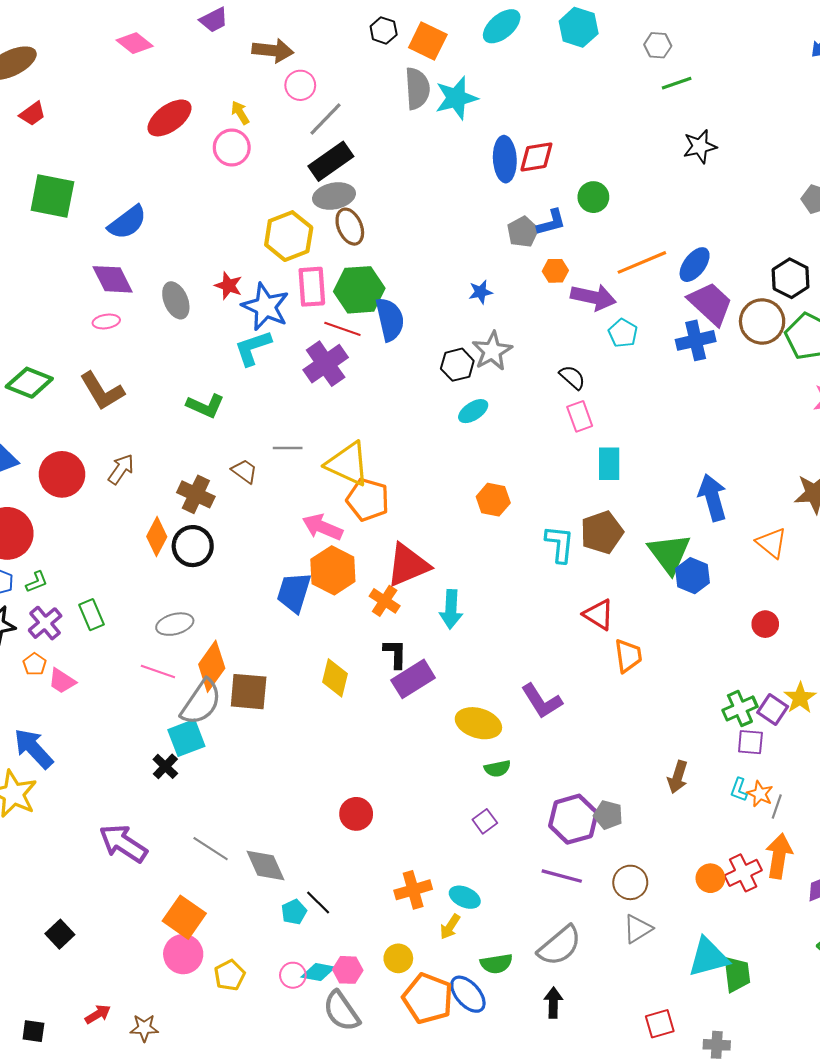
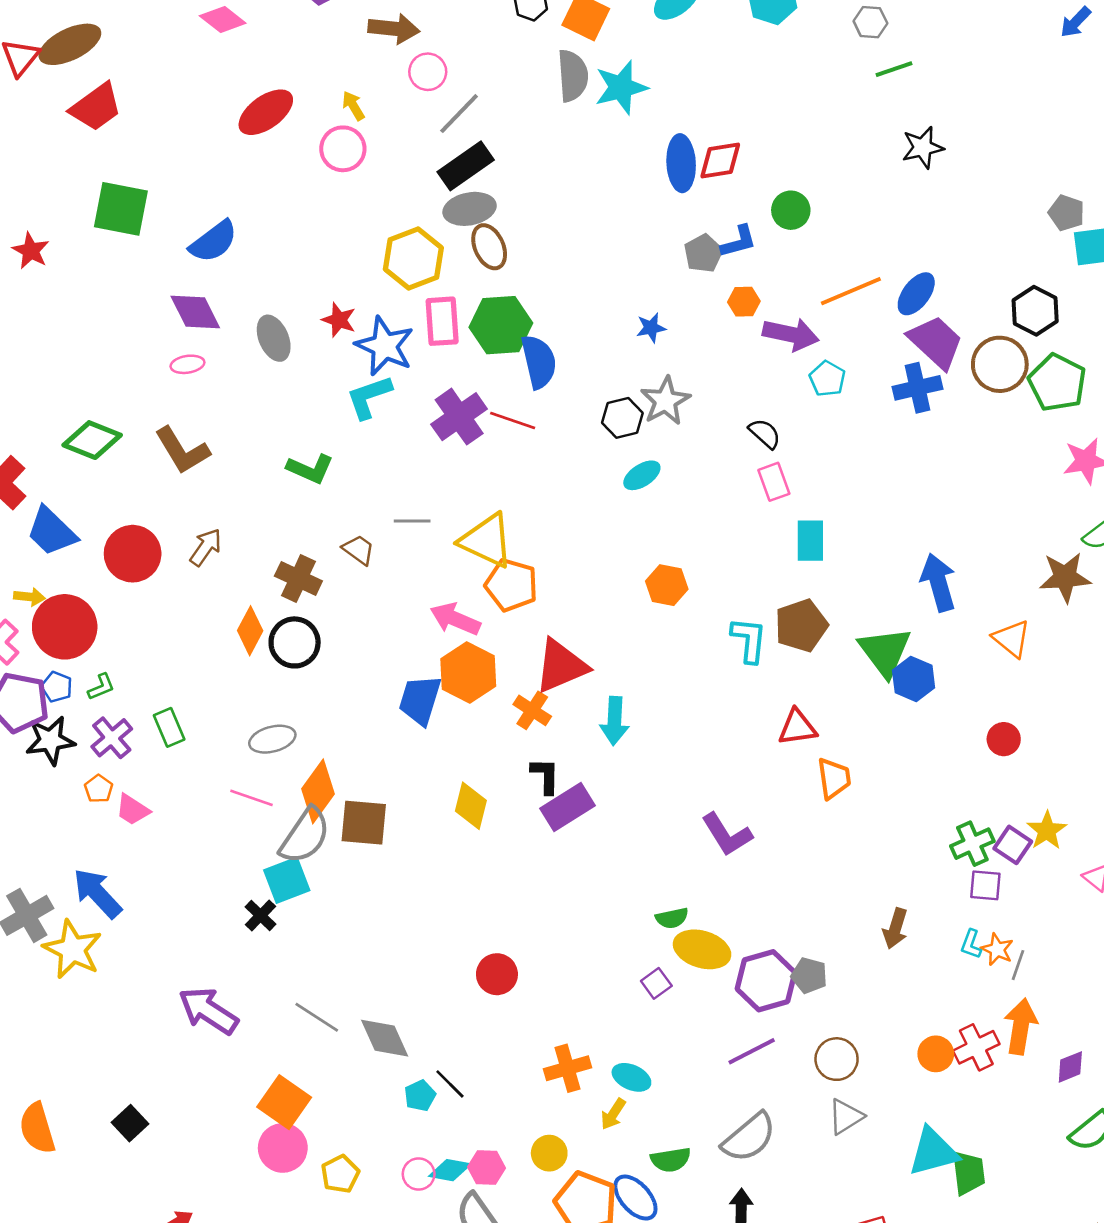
red trapezoid: (32, 114) -> (96, 107), size x1.6
red line: (342, 329) -> (513, 420), moved
red triangle: (599, 615) -> (797, 727), turned -40
yellow ellipse: (478, 723) -> (702, 949), moved
purple line: (562, 876) -> (752, 1051), turned -42

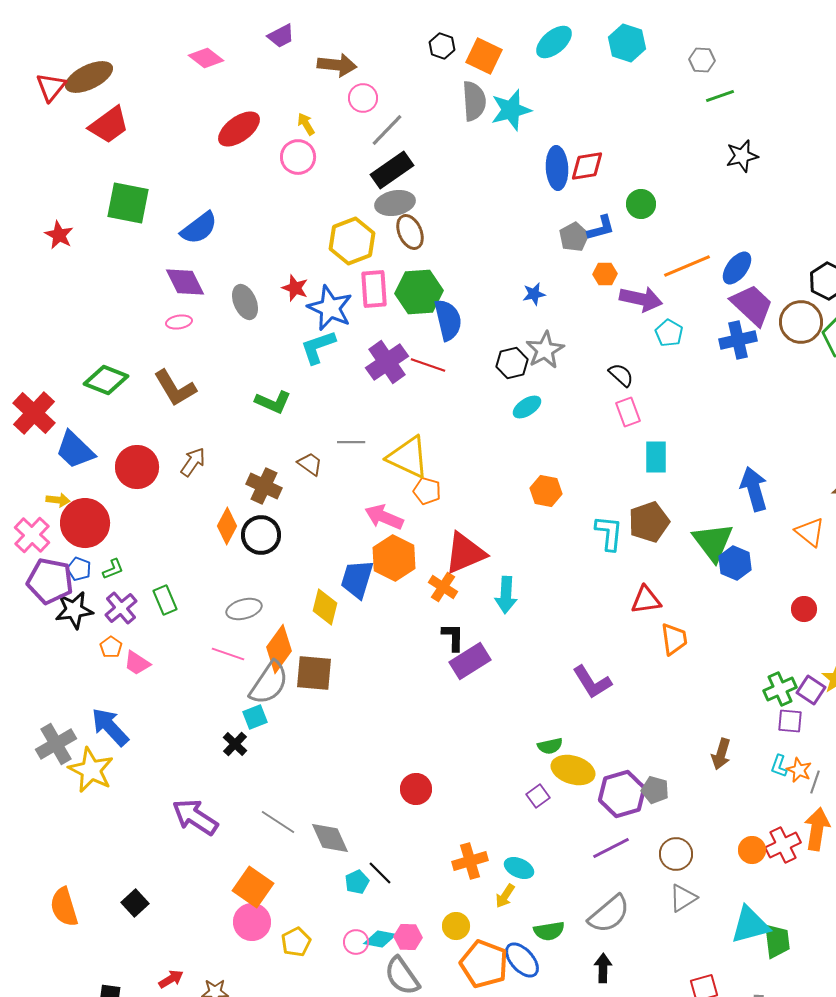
orange pentagon: (511, 585) -> (427, 491), size x0.7
yellow diamond: (471, 806) -> (325, 607), moved
cyan square: (287, 880) -> (255, 717), size x0.7

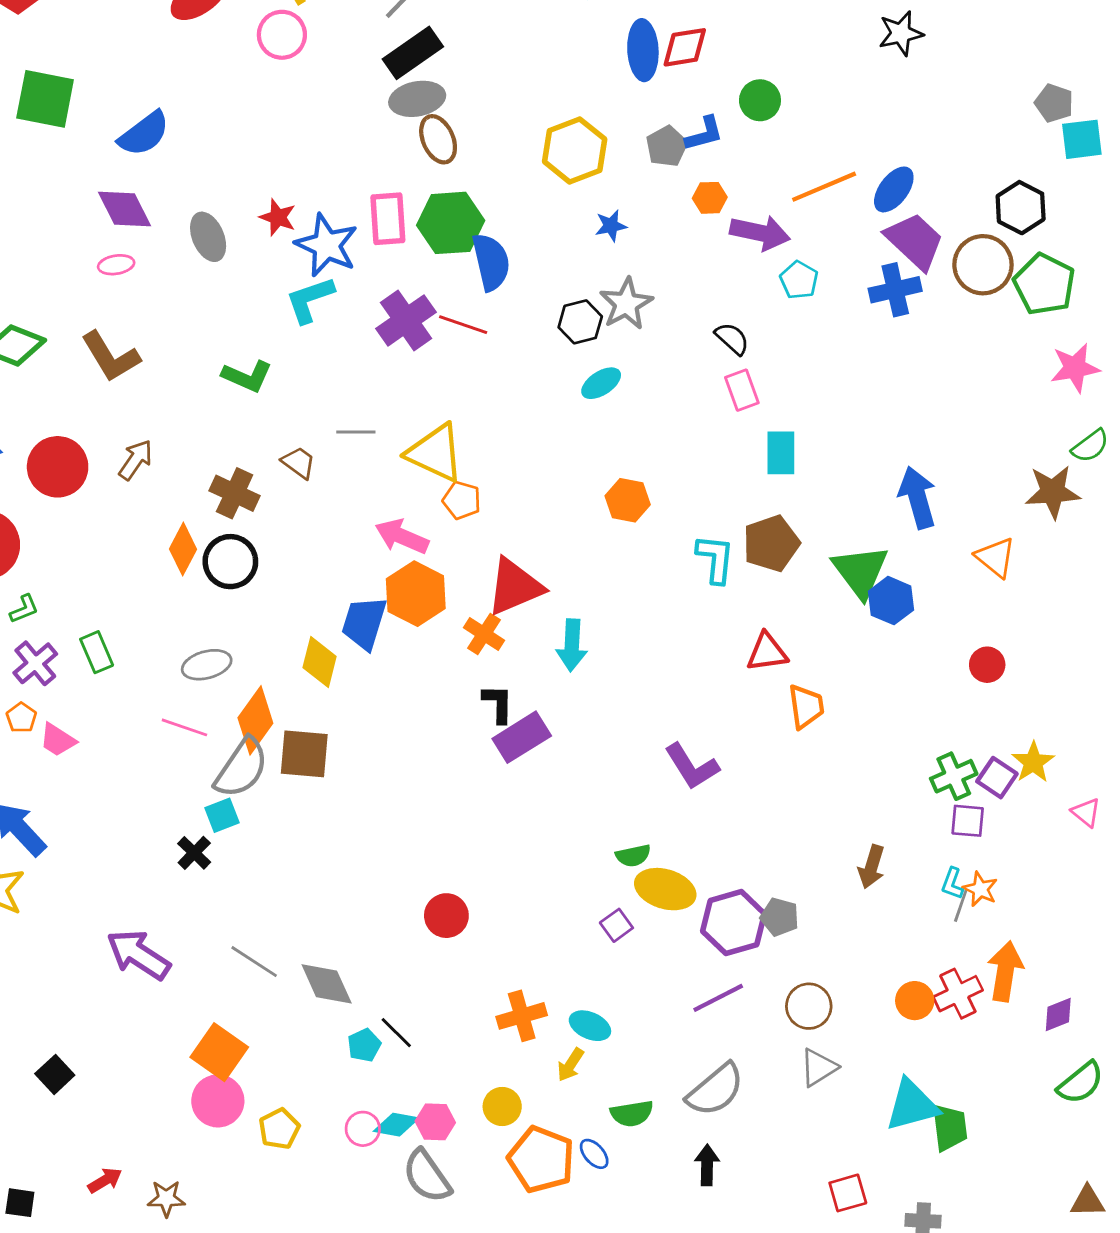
yellow hexagon: (352, 241) -> (575, 150), moved
gray line: (815, 782) -> (961, 906), moved
blue ellipse: (522, 960) -> (594, 1154), size x0.6

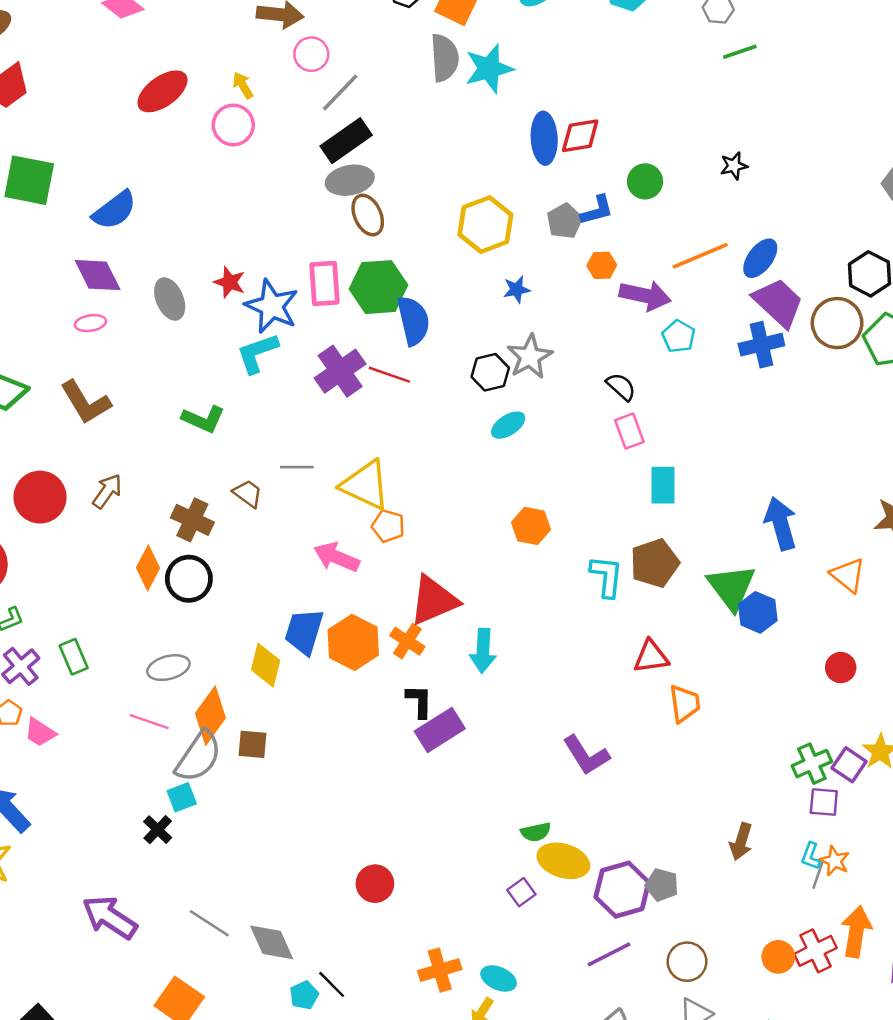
black star: (901, 33) -> (734, 166), moved, size x0.7
orange hexagon: (416, 594) -> (353, 642), moved
brown square: (304, 754) -> (252, 744), size x0.7

